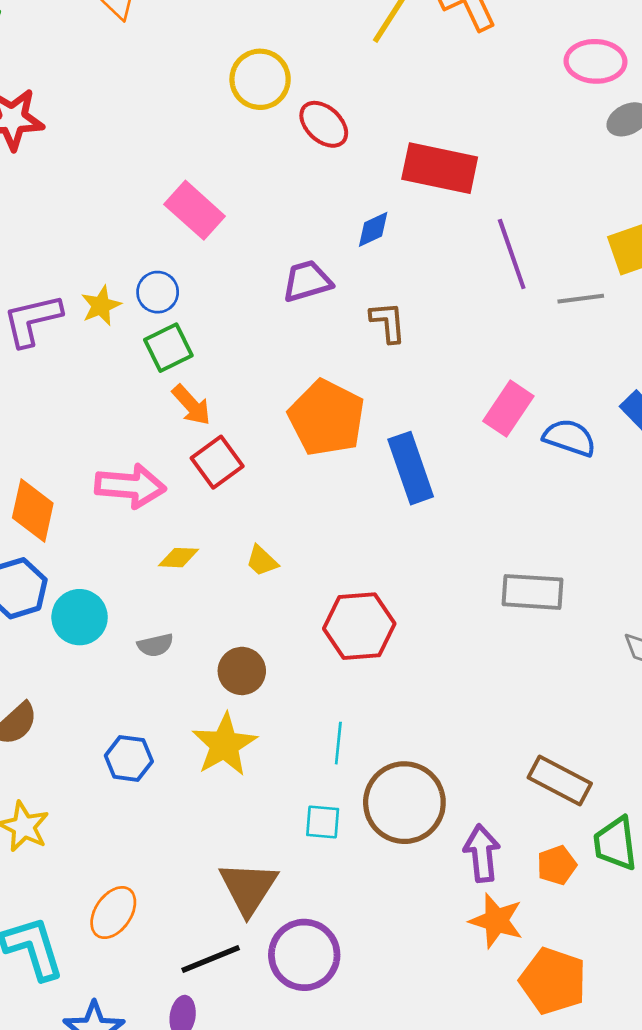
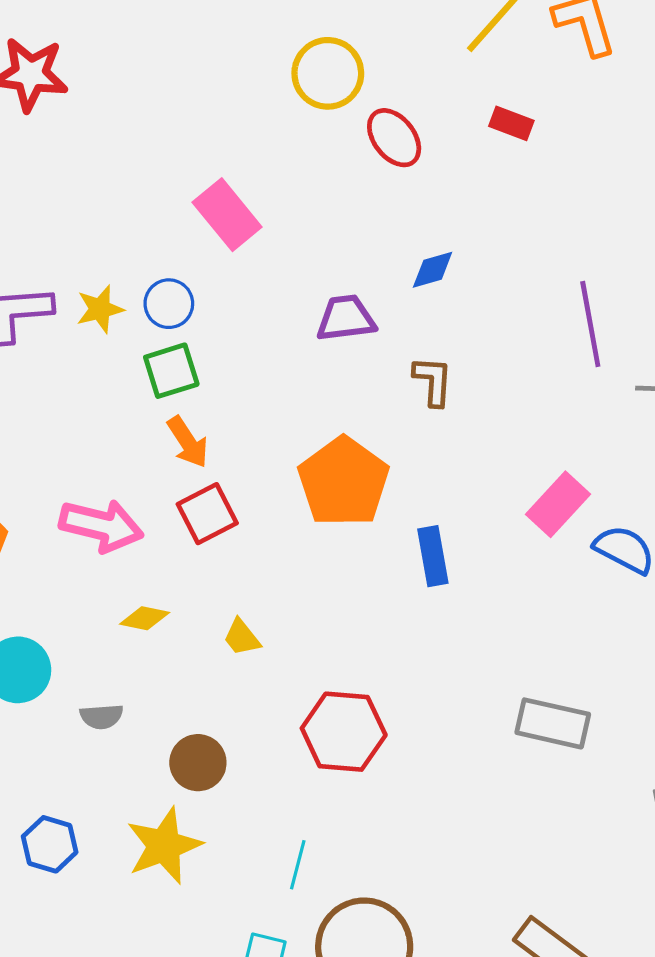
red rectangle: (440, 168) -> (511, 123), moved, size x0.5
blue rectangle: (411, 468) -> (433, 556), size x0.7

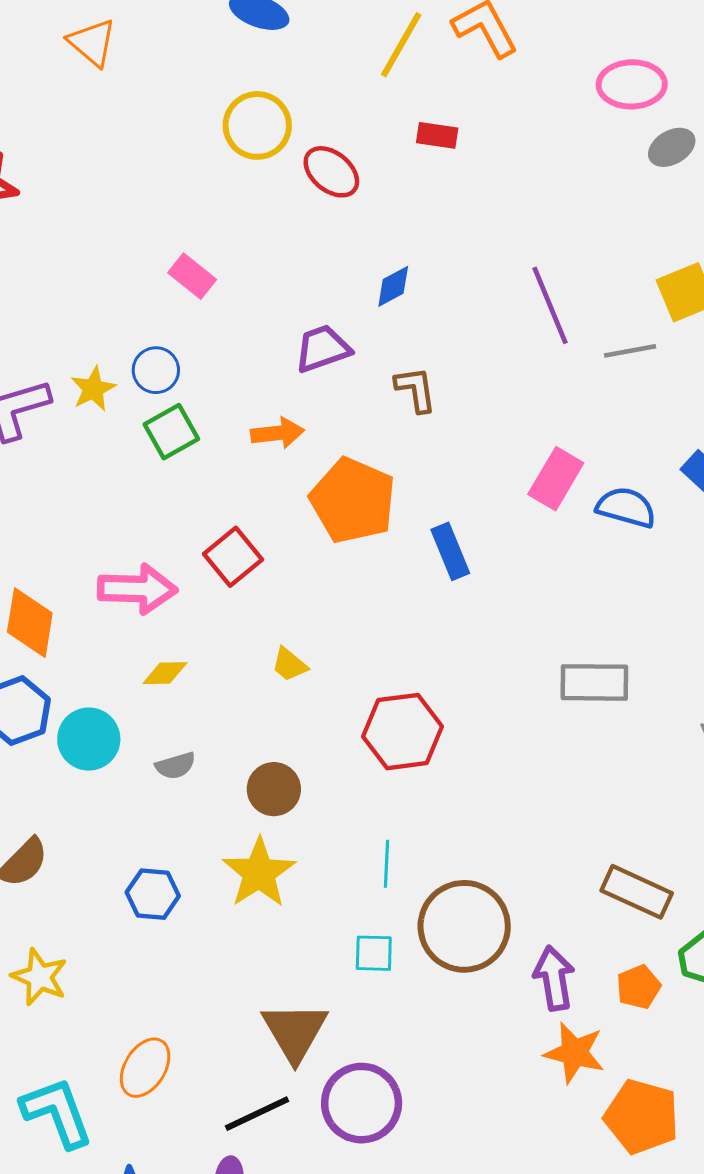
pink rectangle: (227, 215) -> (192, 276), size x0.7
orange arrow: (188, 442) -> (278, 433), moved, turned -51
yellow diamond: (145, 618) -> (165, 673), moved

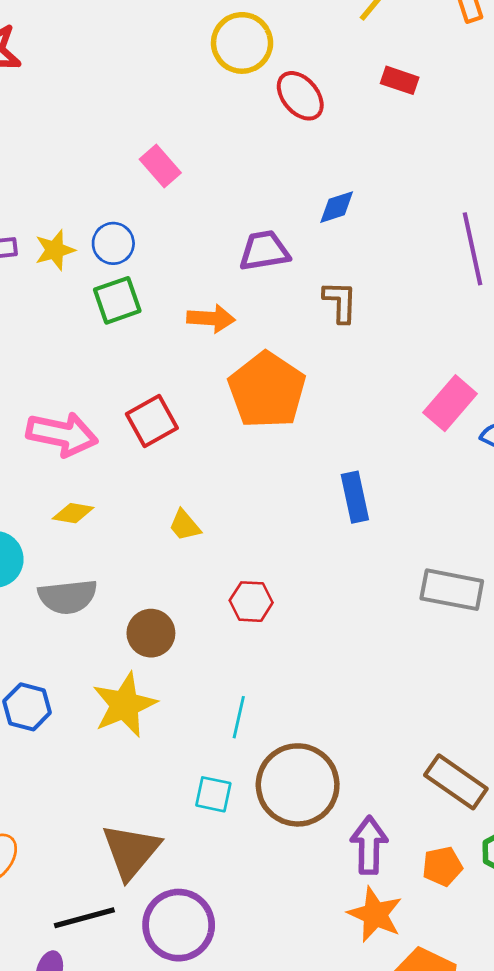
blue rectangle: (450, 551) -> (355, 497), moved
red hexagon: (403, 732) -> (251, 602), moved, size x0.6
gray semicircle: (175, 766) -> (68, 597), size x1.6

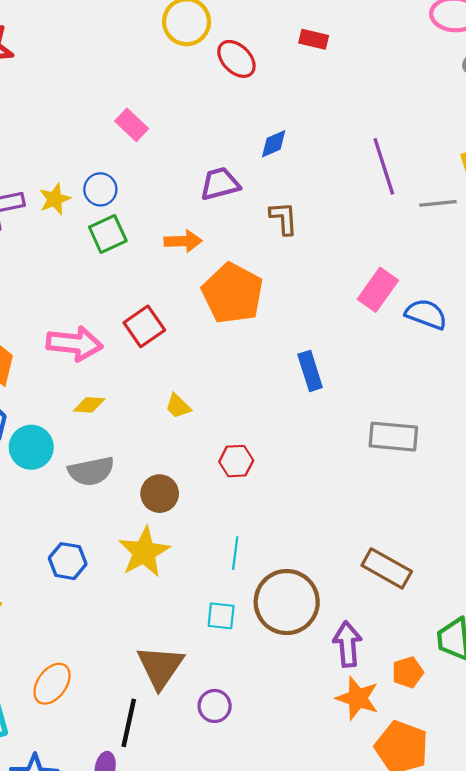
brown rectangle: (456, 782) -> (387, 568), moved
orange pentagon: (442, 866) -> (408, 672), moved
black line: (84, 918) -> (129, 723), turned -57
purple circle: (179, 925) -> (215, 706), moved, size x0.6

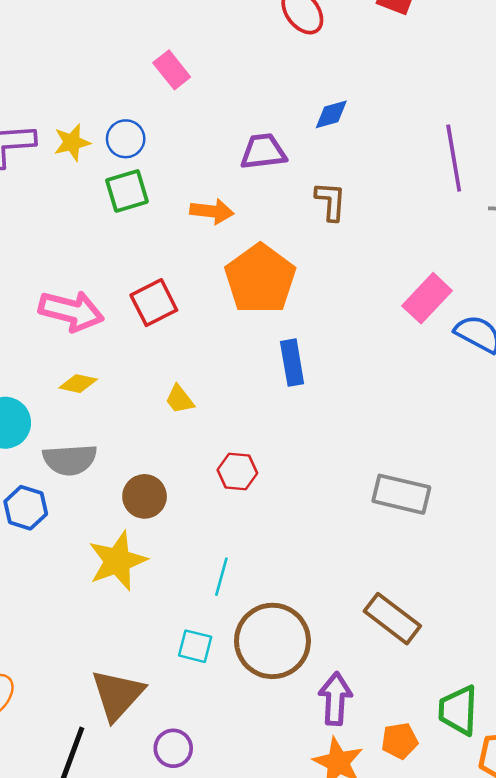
blue rectangle: (310, 371) -> (292, 363), moved
gray rectangle: (393, 437) -> (401, 494), moved
blue hexagon: (68, 561) -> (26, 508), moved

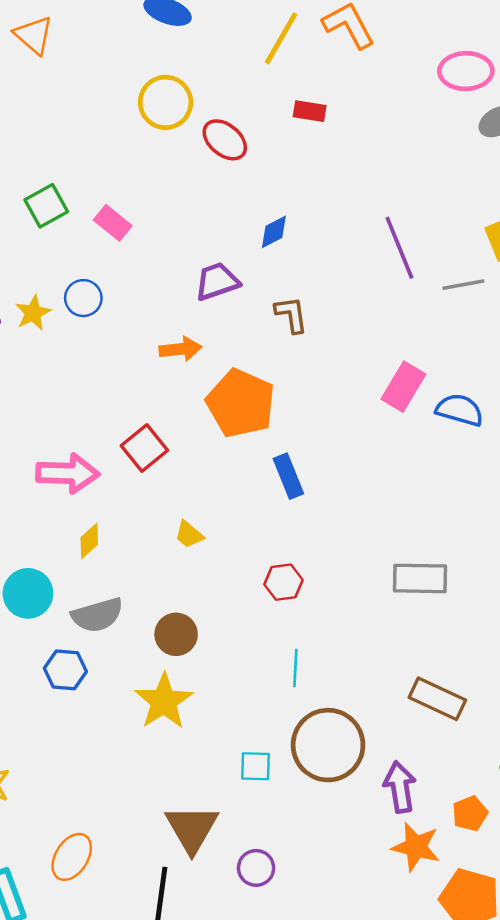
green square: (127, 191) -> (46, 206), moved
yellow diamond: (78, 384) -> (89, 541), turned -42
red hexagon: (237, 472) -> (283, 582), moved
cyan line: (221, 577) -> (295, 668), moved

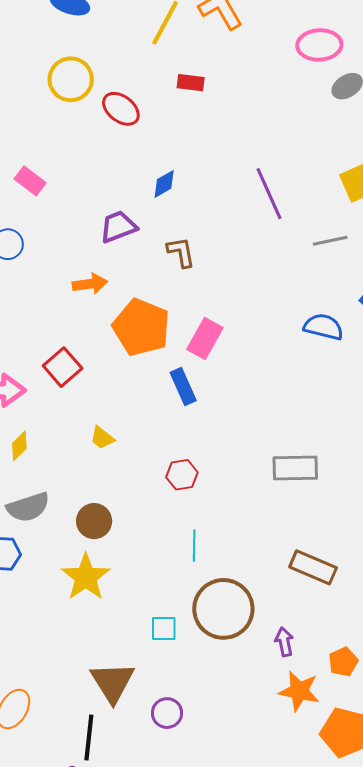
gray line: (463, 285) -> (330, 241), moved
pink rectangle: (403, 387) -> (205, 338), moved
purple arrow: (400, 787) -> (284, 642), size x0.7

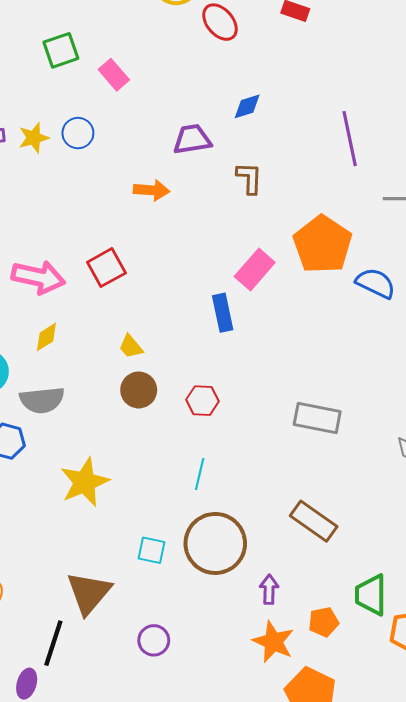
orange pentagon: (141, 327) -> (322, 244), moved
brown circle: (94, 521) -> (139, 390), moved
purple circle: (167, 713) -> (154, 640), moved

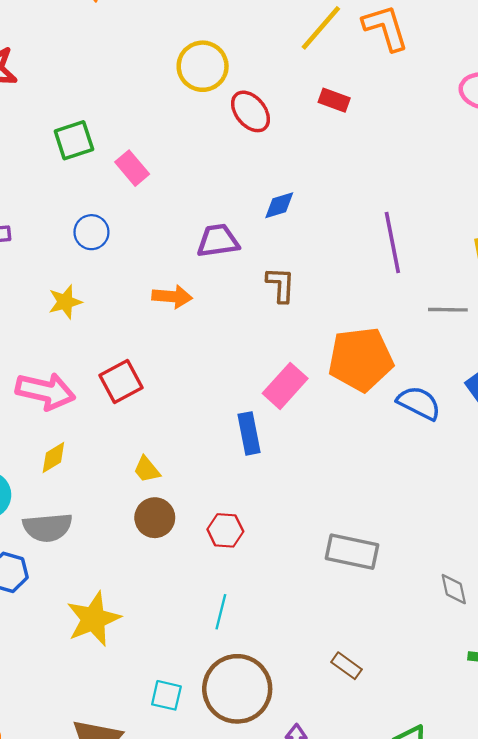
yellow star: (34, 138) -> (65, 302), moved
orange pentagon: (322, 244) -> (361, 359), turned 30
brown rectangle: (314, 521) -> (347, 666), size x0.6

